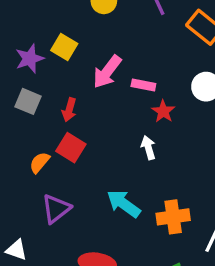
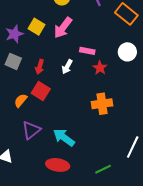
pink arrow: (107, 72) -> (63, 28), moved
white arrow: (148, 148) -> (67, 67), moved, turned -136
cyan arrow: (124, 204) -> (64, 137), moved
orange cross: (173, 217) -> (102, 104), moved

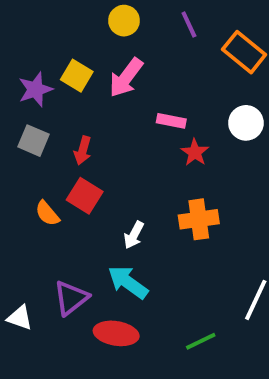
white arrow: (67, 67) -> (134, 235), moved
orange semicircle: (21, 101) -> (47, 213), turned -80
purple triangle: (31, 130) -> (71, 298), moved

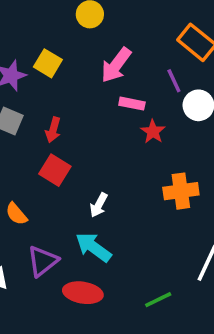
purple line: (189, 25) -> (174, 81), moved
pink arrow: (126, 78) -> (116, 65), moved
orange semicircle: (47, 213) -> (16, 214), moved
orange cross: (199, 219) -> (181, 191), moved

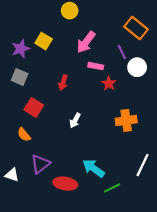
red arrow: (53, 130) -> (63, 82), moved
red square: (55, 170) -> (34, 107), moved
white arrow: (99, 205) -> (75, 120), moved
cyan arrow: (93, 247) -> (94, 168), moved

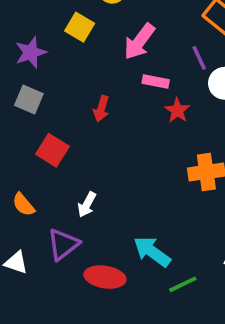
yellow square: (44, 41) -> (80, 27), moved
white arrow: (75, 120) -> (87, 205), moved
orange semicircle: (24, 135) -> (23, 205), moved

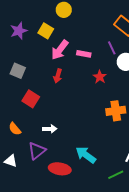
pink arrow: (139, 42) -> (60, 50), moved
purple star: (31, 52) -> (19, 31), moved
pink rectangle: (156, 81) -> (84, 54), moved
white arrow: (87, 205) -> (50, 129), turned -120
green line: (183, 284) -> (116, 175), moved

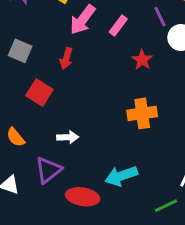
pink rectangle: (84, 54) -> (118, 26), turned -64
red arrow: (58, 76) -> (66, 58), moved
orange cross: (116, 111) -> (142, 113), moved
cyan arrow: (86, 155) -> (121, 176), turned -55

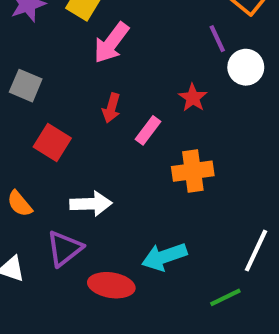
pink rectangle: (118, 26) -> (148, 130), moved
red arrow: (66, 58) -> (111, 108), moved
white arrow: (68, 137) -> (91, 204), size x1.4

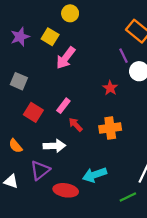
red arrow: (111, 108) -> (76, 125), moved, turned 120
pink rectangle: (148, 130) -> (63, 106), moved

